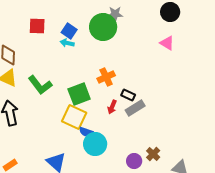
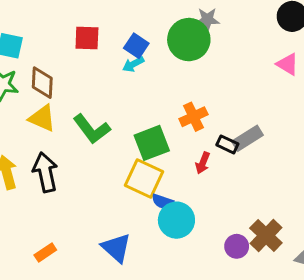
cyan arrow: (67, 43) -> (133, 64), turned -40
gray rectangle: (135, 108) -> (247, 138), moved
brown cross: (153, 154) -> (266, 236), size x1.5

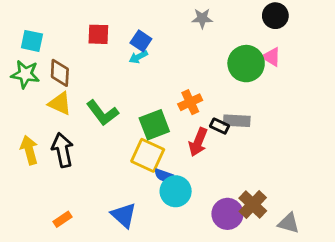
green circle: (189, 40) -> (246, 64), moved
gray rectangle: (247, 138) -> (237, 121), turned 35
red arrow: (203, 163) -> (198, 142), size x1.5
purple circle: (237, 246) -> (227, 214), size x1.5

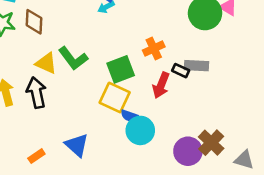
yellow triangle: (60, 103) -> (46, 63), moved
blue triangle: (124, 215) -> (77, 145), moved

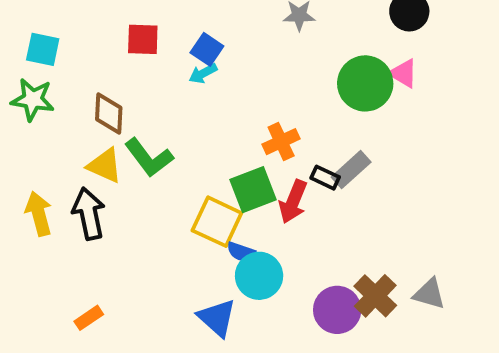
brown diamond: (34, 22) -> (109, 114), moved
gray rectangle: (196, 66) -> (351, 170), turned -45
green square: (121, 69) -> (253, 190), moved
blue triangle: (77, 145) -> (217, 318), moved
gray triangle: (244, 160) -> (429, 294), moved

